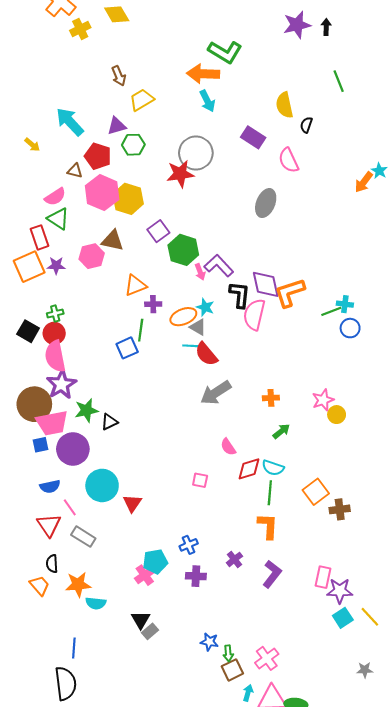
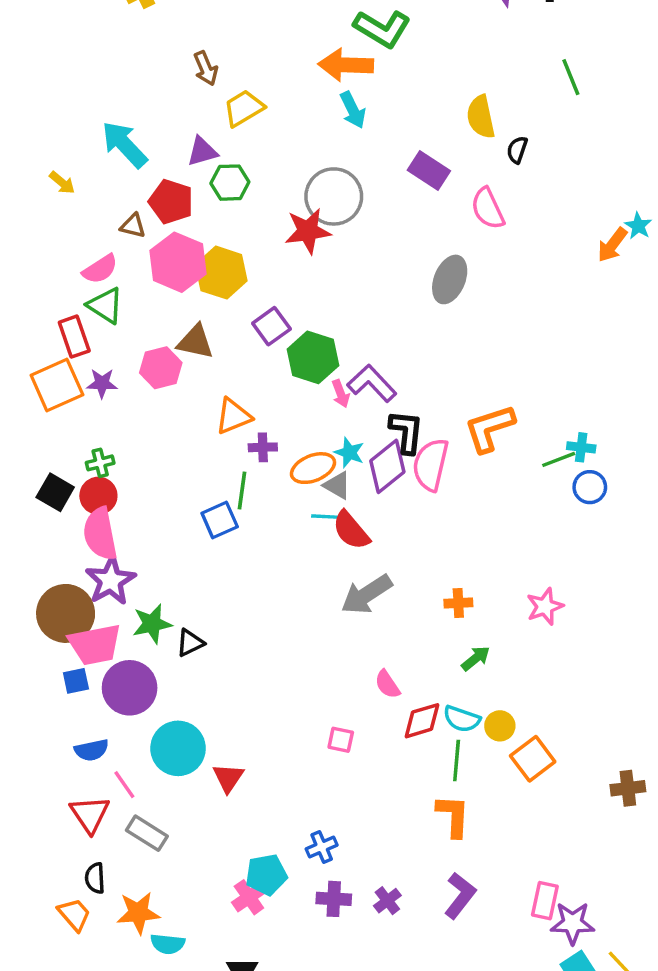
purple diamond: (266, 284) -> (387, 466), moved, turned 64
yellow circle: (337, 415) -> (500, 726), moved
brown cross: (340, 509) -> (628, 788), moved
purple cross: (234, 559) -> (387, 901), moved

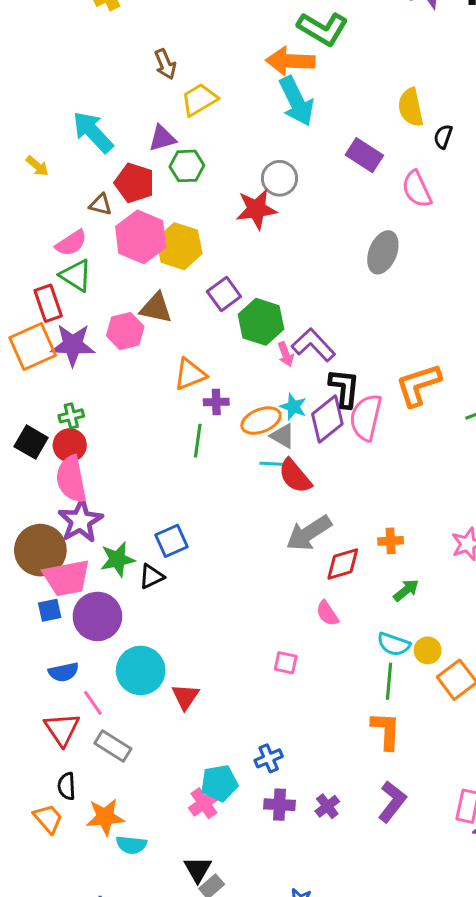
cyan arrow: (353, 110) -> (296, 101), size x1.5
gray circle: (334, 196) -> (280, 178), size x0.7
purple star: (102, 383) -> (73, 345), size x1.6
blue square: (220, 520) -> (172, 541), moved
red diamond: (422, 721) -> (343, 564), moved

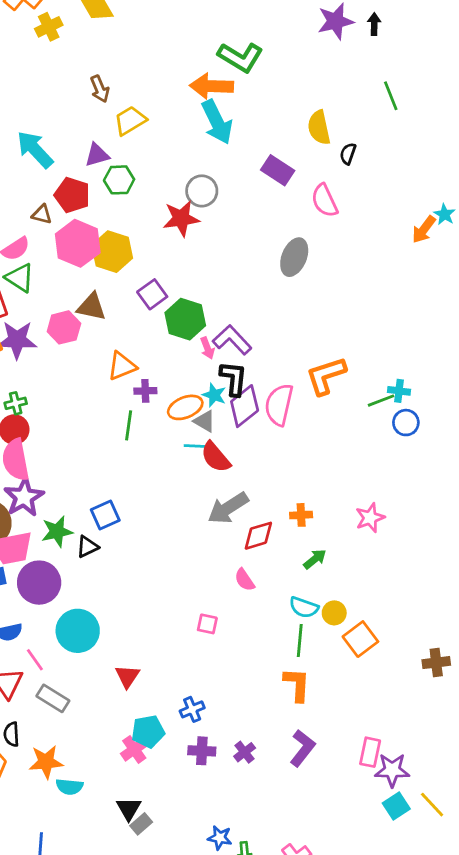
black L-shape: (344, 388) -> (234, 378), moved
red triangle: (185, 697) -> (127, 676), moved

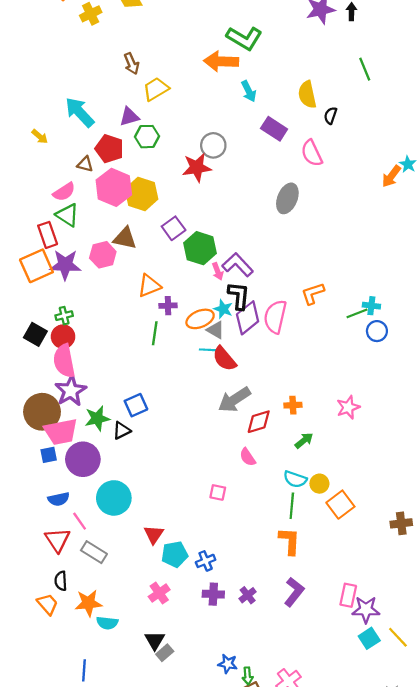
cyan arrow: (217, 122) -> (249, 91), moved, size x0.6
orange L-shape: (326, 376) -> (313, 293), size x0.7
cyan pentagon: (148, 731) -> (175, 554), moved

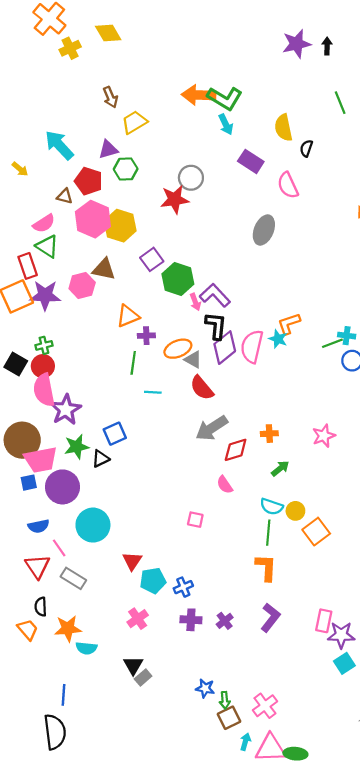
green L-shape: (244, 38) -> (225, 98), moved
cyan star: (223, 309) -> (278, 339), moved
cyan line: (208, 350) -> (153, 392), moved
purple star: (71, 391) -> (66, 410), moved

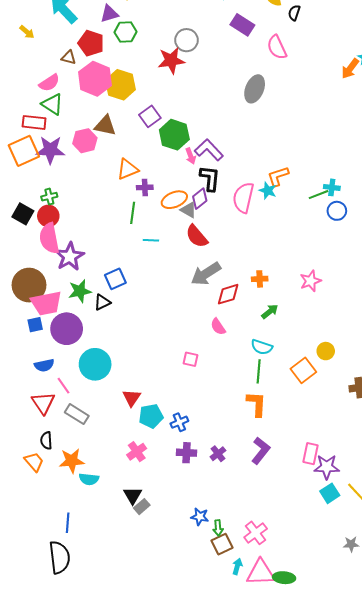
red rectangle: (28, 266) -> (34, 122), turned -65
purple diamond: (225, 348) -> (200, 199), moved, size x0.7
yellow circle: (295, 511) -> (326, 351), moved

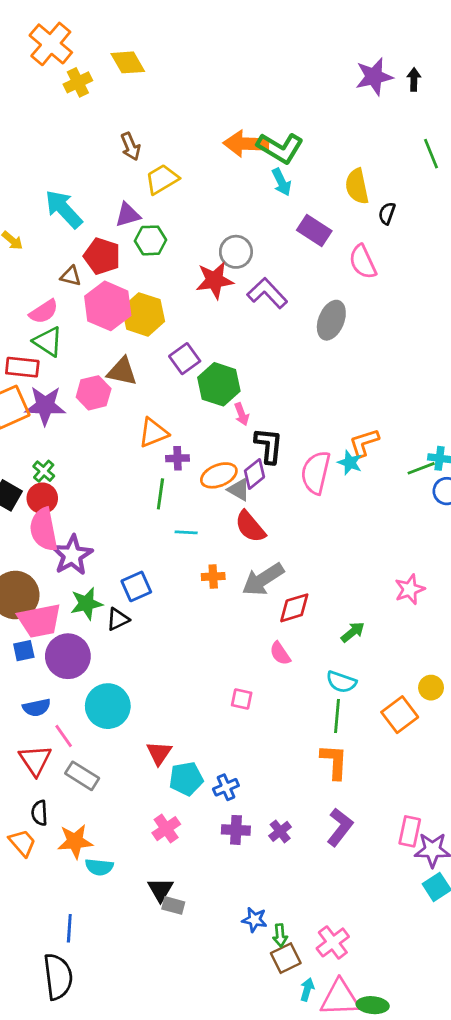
purple L-shape: (209, 150) -> (267, 293), moved
green cross: (49, 197) -> (44, 471), turned -35
orange cross: (260, 279) -> (213, 577), moved
gray rectangle: (142, 507) -> (173, 905), turned 56

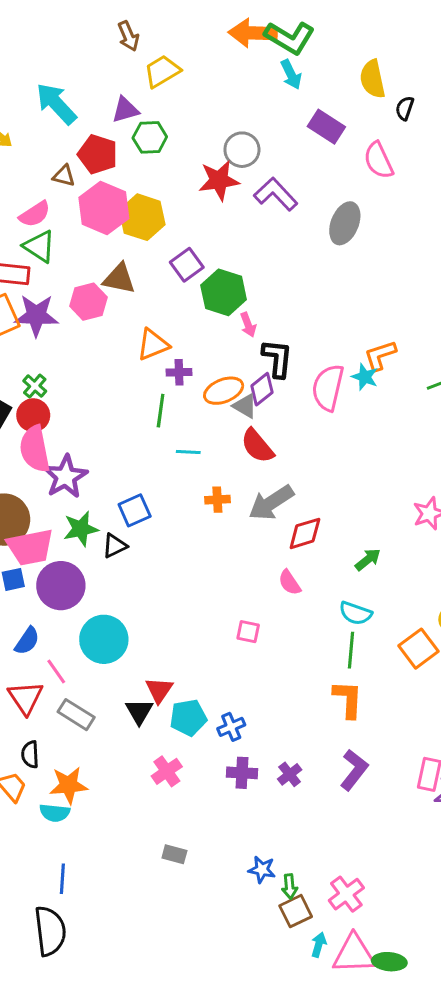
blue semicircle: (37, 708) -> (27, 641), turned -44
cyan semicircle: (99, 867) -> (55, 813), moved
black triangle: (160, 890) -> (139, 711), moved

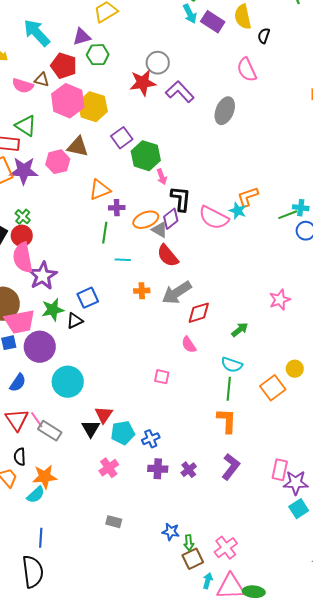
purple rectangle: (326, 127) -> (213, 22), moved
pink semicircle: (35, 214) -> (23, 86), moved, turned 50
pink semicircle: (328, 388) -> (214, 218), turned -76
pink line: (56, 672) -> (37, 420), moved
cyan semicircle: (55, 813) -> (36, 495), turned -48

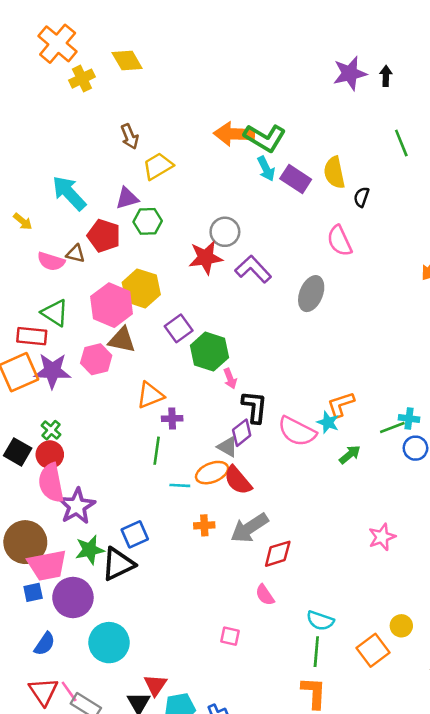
pink hexagon: (68, 101) -> (112, 305), moved
orange ellipse: (146, 220) -> (212, 473), moved
black triangle: (75, 321) -> (118, 564), size x1.6
green arrow: (240, 330) -> (350, 455), moved

